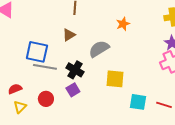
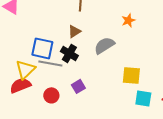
black cross: (75, 70) -> (69, 53), moved
yellow square: (115, 79) -> (131, 75), moved
red semicircle: (15, 89) -> (20, 85), size x1.5
yellow triangle: (20, 107) -> (25, 69), moved, size x1.5

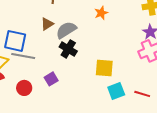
gray semicircle: (104, 45) -> (66, 30), moved
black cross: (69, 53) -> (68, 49), moved
cyan square: (143, 98) -> (116, 91), turned -30

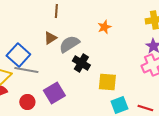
blue square: (15, 41) -> (18, 55), turned 30
black cross: (68, 49) -> (81, 63), moved
purple square: (51, 79) -> (54, 93), size x1.5

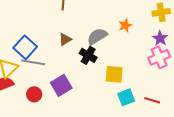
orange star: (104, 27) -> (125, 25), moved
brown triangle: (50, 38) -> (65, 39), moved
gray semicircle: (69, 44) -> (97, 36), moved

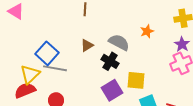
gray semicircle: (97, 36) -> (119, 42), turned 60
purple square: (61, 85) -> (112, 90), moved

